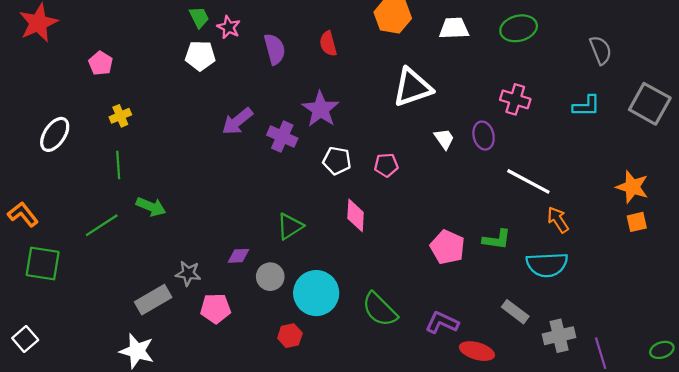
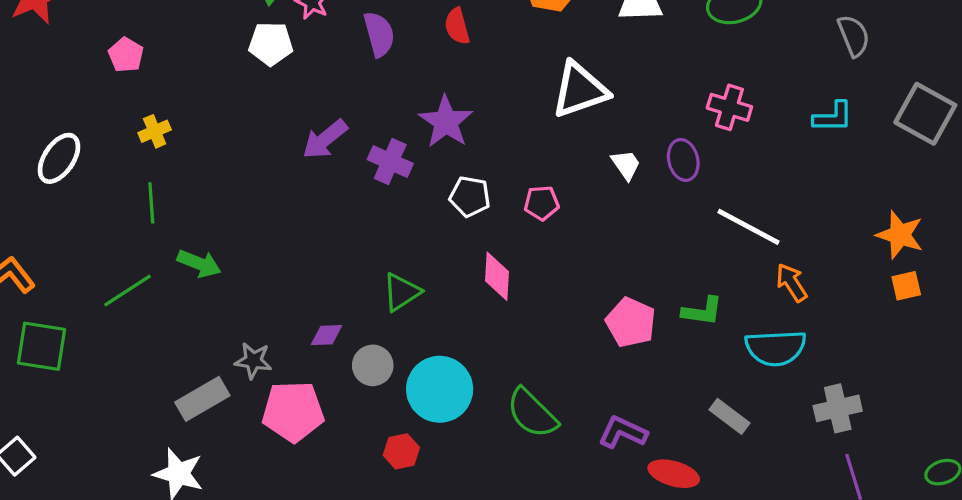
pink pentagon: (216, 308) -> (293, 412), size x1.4
gray cross: (559, 336) -> (838, 408), moved

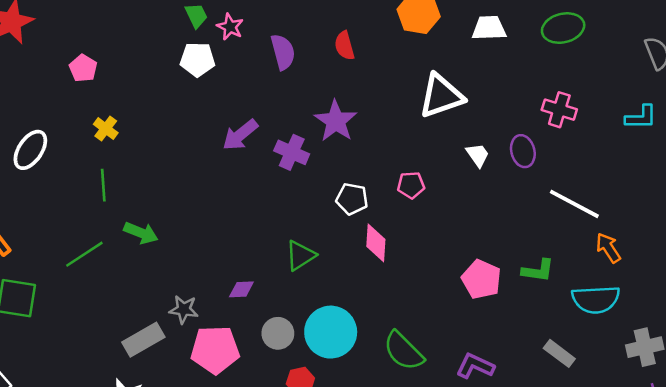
yellow cross: (155, 131) -> (106, 129), turned -30
white pentagon: (470, 197) -> (352, 199), moved
gray circle: (373, 365) -> (278, 333), moved

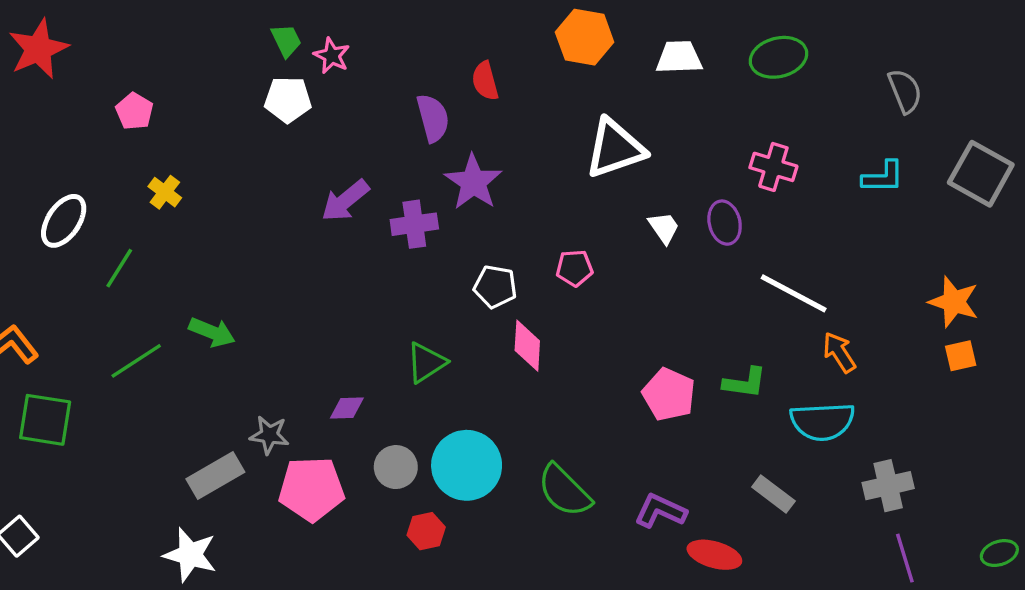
purple semicircle: (283, 52) -> (433, 118), moved
purple cross: (292, 152) -> (414, 224), turned -32
green line: (103, 185) -> (119, 268), moved, turned 36

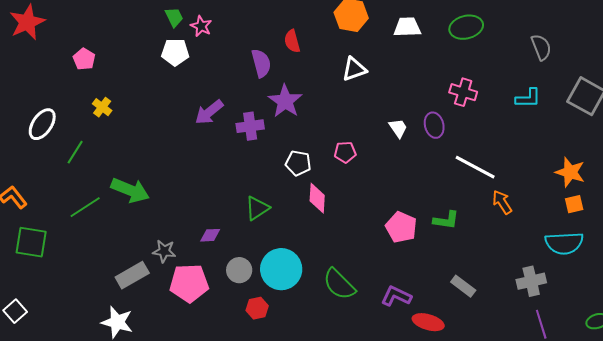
white triangle: (615, 148) -> (354, 69), moved, size x0.7
green arrow: (212, 332) -> (130, 190), size x1.4
cyan semicircle: (822, 422) -> (564, 243), moved

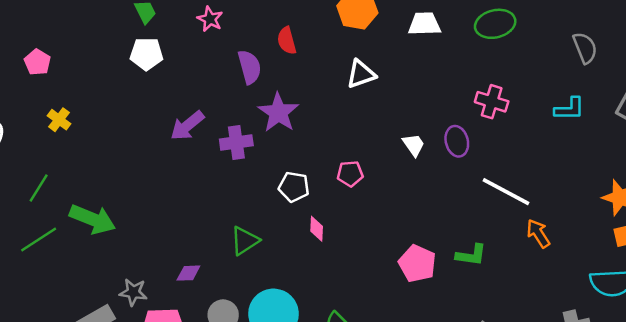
pink star: (201, 26) -> (210, 19), moved
green line: (75, 152) -> (39, 188), moved
pink diamond: (317, 198) -> (317, 229), size x0.7

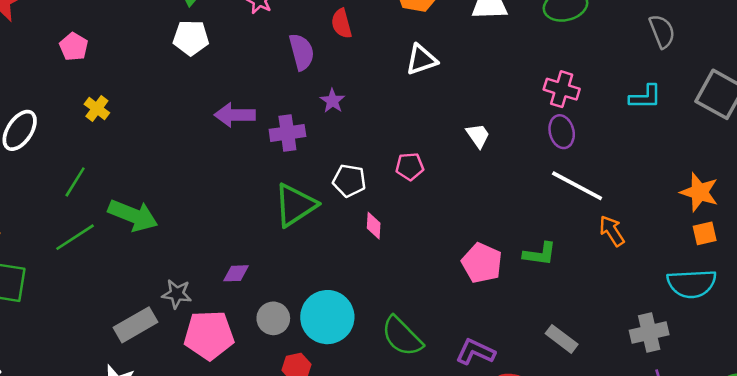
purple star: (278, 112) -> (332, 101), size x0.6
purple arrow: (187, 126) -> (235, 115), turned 39
purple ellipse: (457, 141) -> (562, 132), moved
green triangle: (245, 241) -> (295, 205), moved, size x1.4

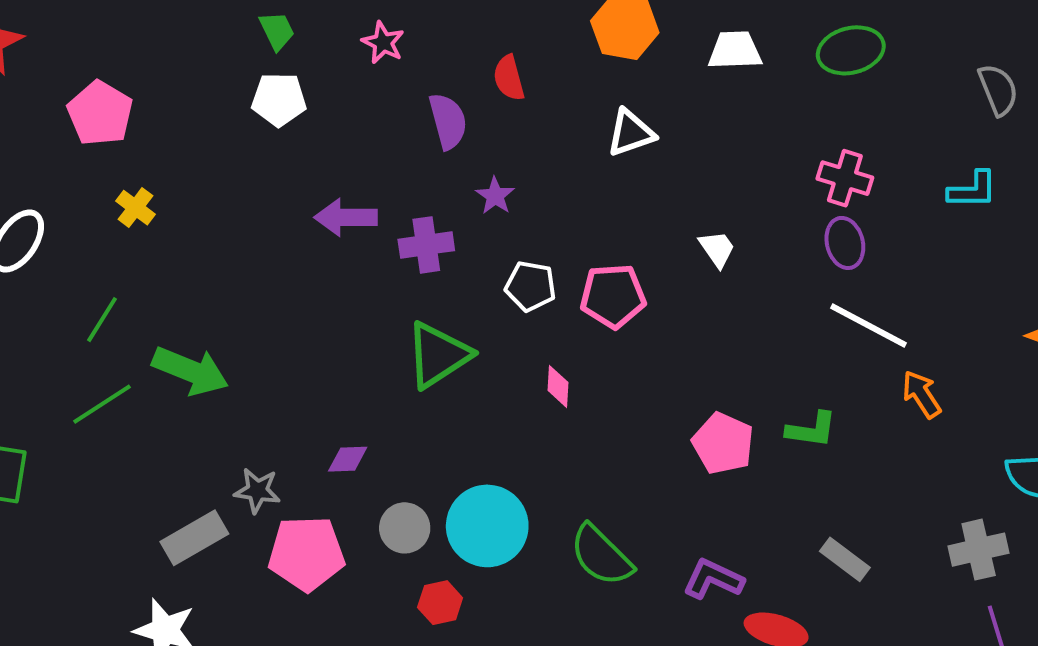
pink pentagon: (74, 47) -> (100, 113), size x1.5
pink pentagon: (410, 166) -> (613, 296), size x1.5
white pentagon: (349, 181) -> (530, 286), moved

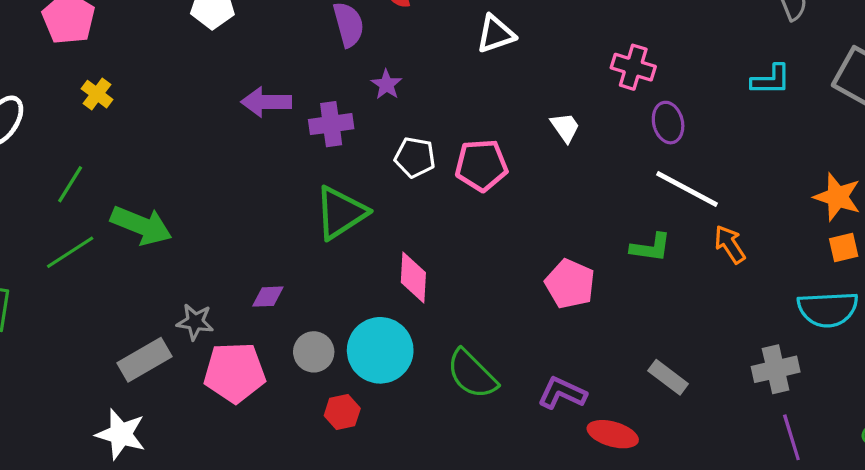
pink cross: (845, 178) -> (633, 67), moved
pink diamond: (558, 386) -> (413, 278), moved, size x1.5
green L-shape: (811, 430) -> (651, 247), moved

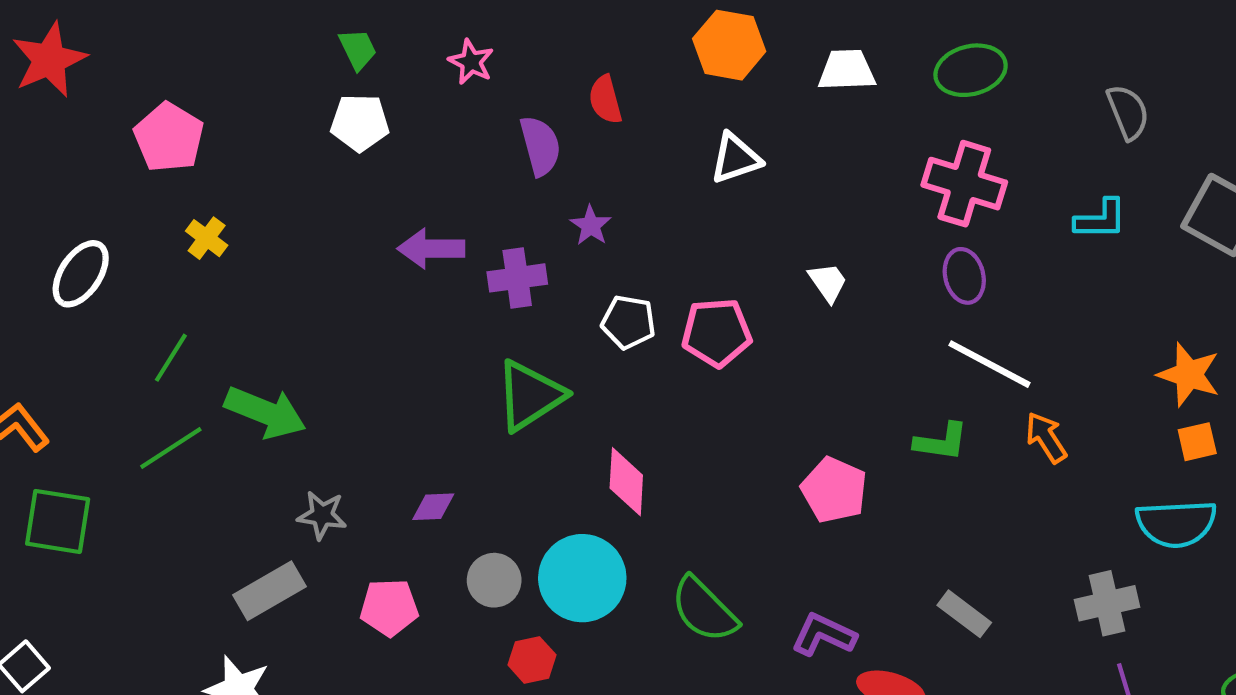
pink cross: (633, 67) -> (964, 184), moved, size x1.4
gray star: (195, 322) -> (322, 515), moved
pink pentagon: (235, 372) -> (389, 607), size x0.7

